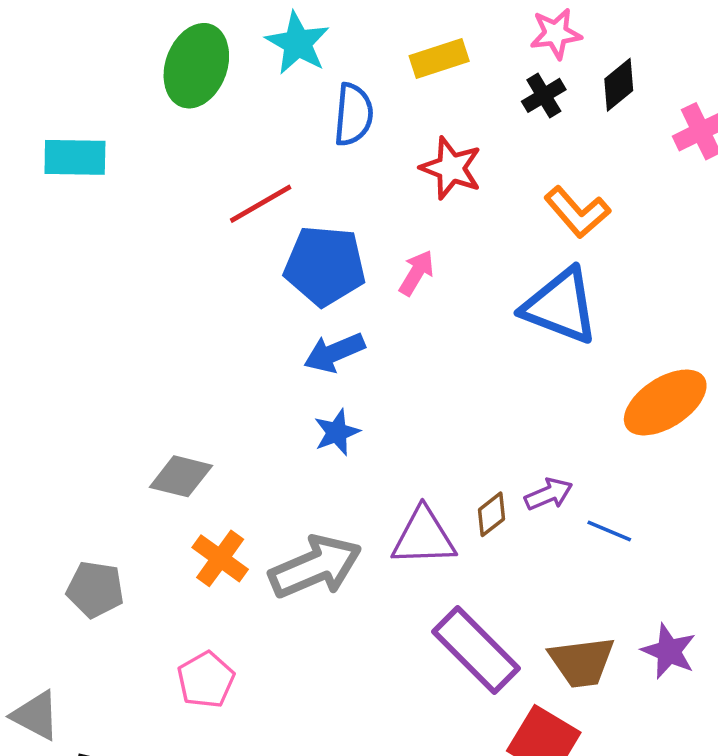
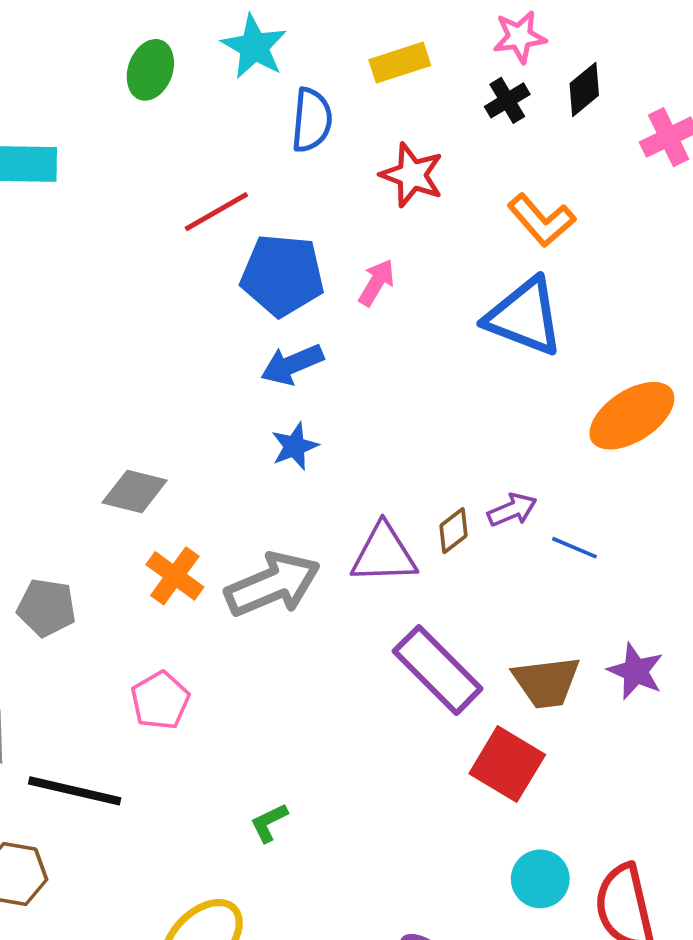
green ellipse: (196, 66) -> (150, 70), size x0.7

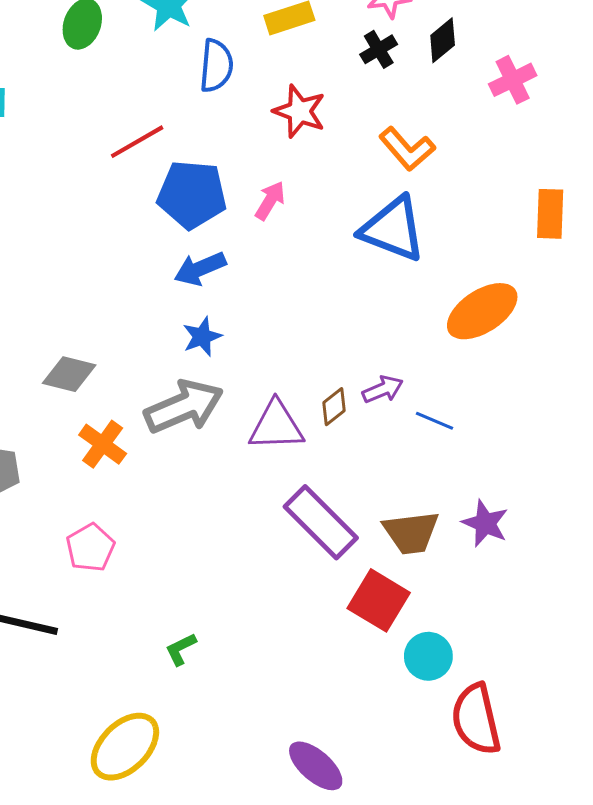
gray arrow: (273, 584) -> (184, 407), moved
cyan circle: (540, 879) -> (428, 656), moved

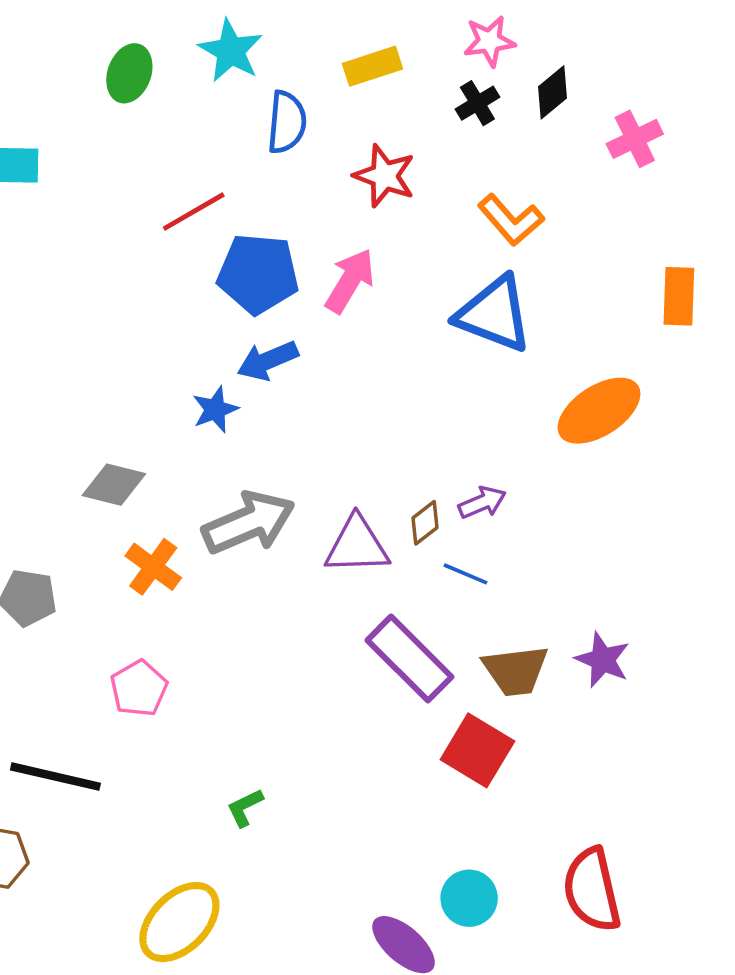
pink arrow: (270, 201) -> (350, 281), size x1.4
blue star: (202, 337) -> (215, 409), moved
blue line: (434, 421) -> (466, 574), moved
cyan circle: (428, 656) -> (469, 898), moved

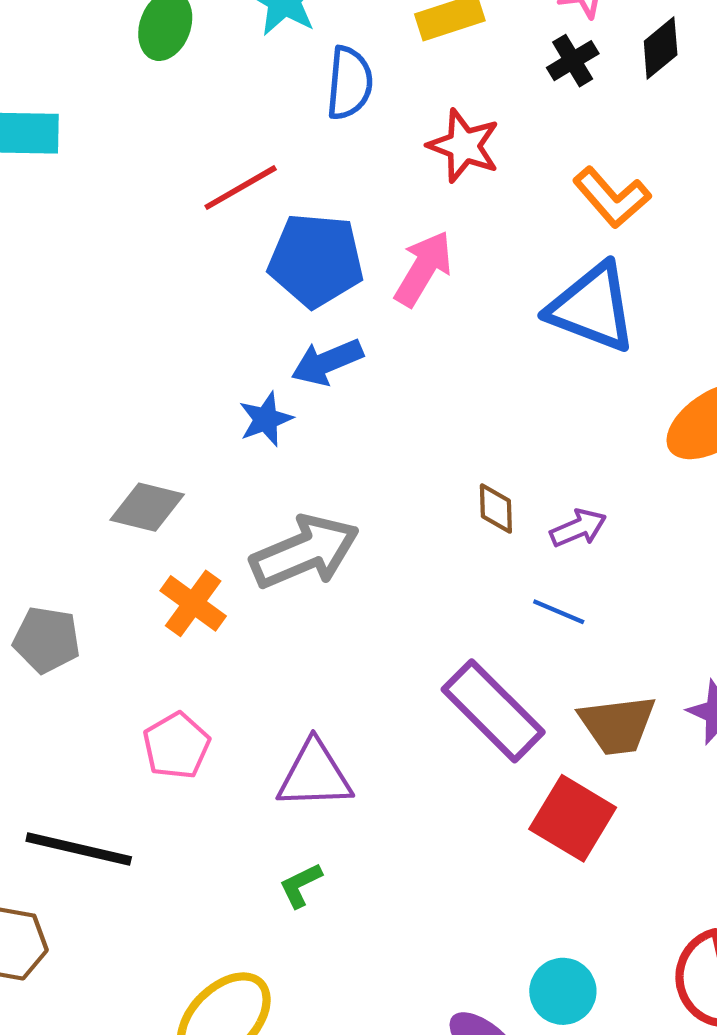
brown diamond: (425, 523) -> (496, 509), moved, turned -54
purple triangle: (357, 545) -> (315, 775), moved

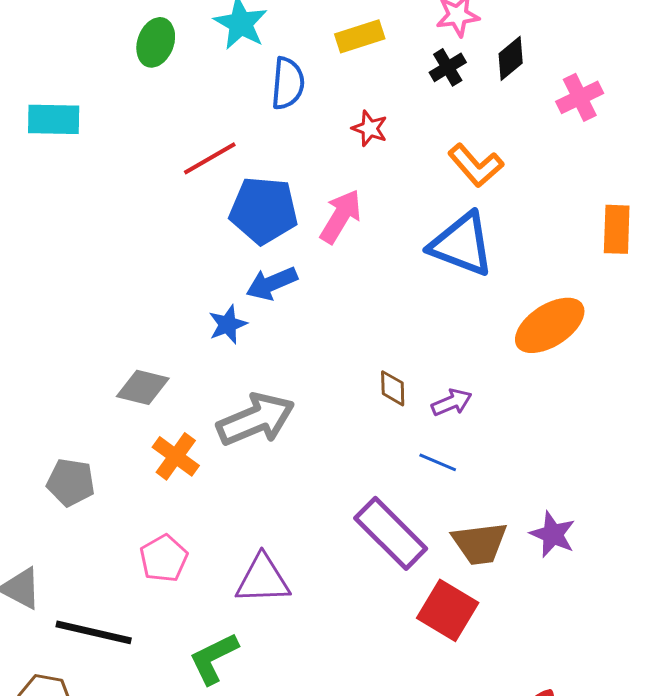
red star: (464, 146) -> (370, 128), size x0.7
green L-shape: (301, 885) -> (214, 658), moved, size x1.6

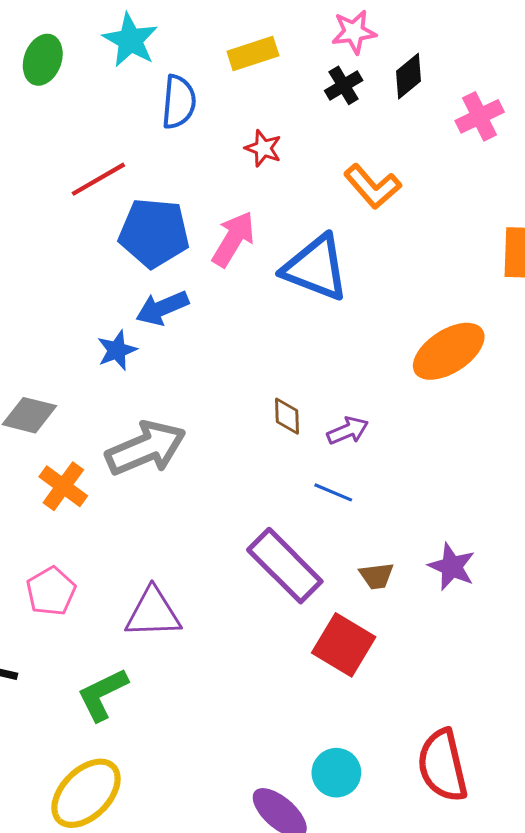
blue triangle: (462, 244) -> (316, 268), moved
brown trapezoid: (480, 543) -> (377, 576), size x0.6

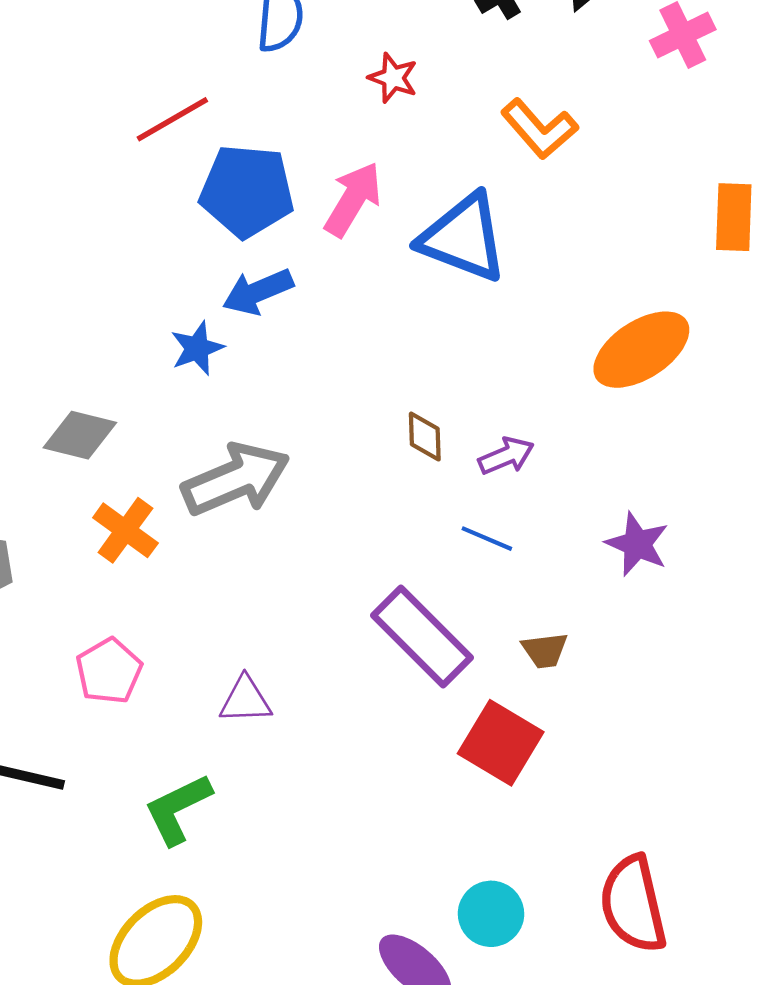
purple star: (452, 567) -> (637, 544), moved
purple triangle: (153, 613) -> (245, 700), size x0.7

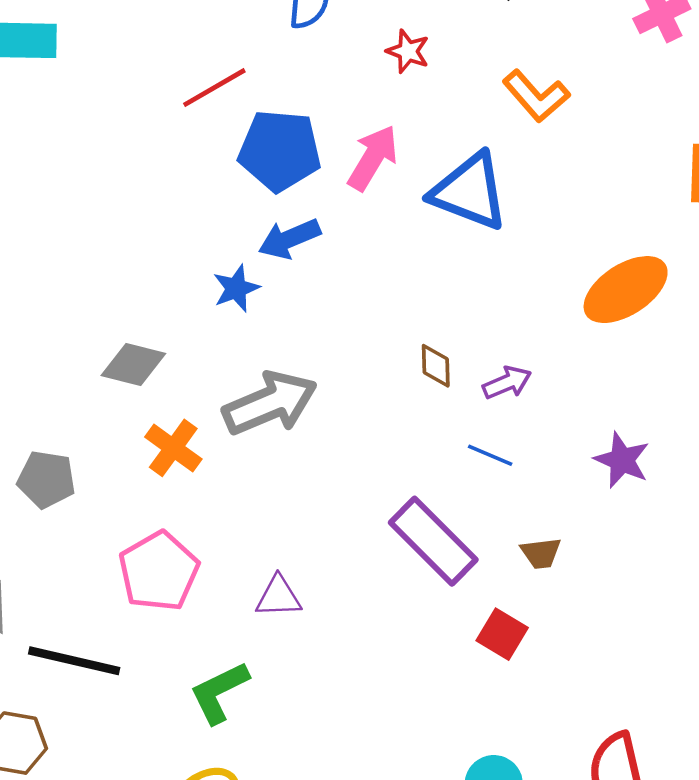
pink pentagon: (109, 671) -> (159, 571), size x1.4
red square: (501, 743) -> (502, 634), size x0.7

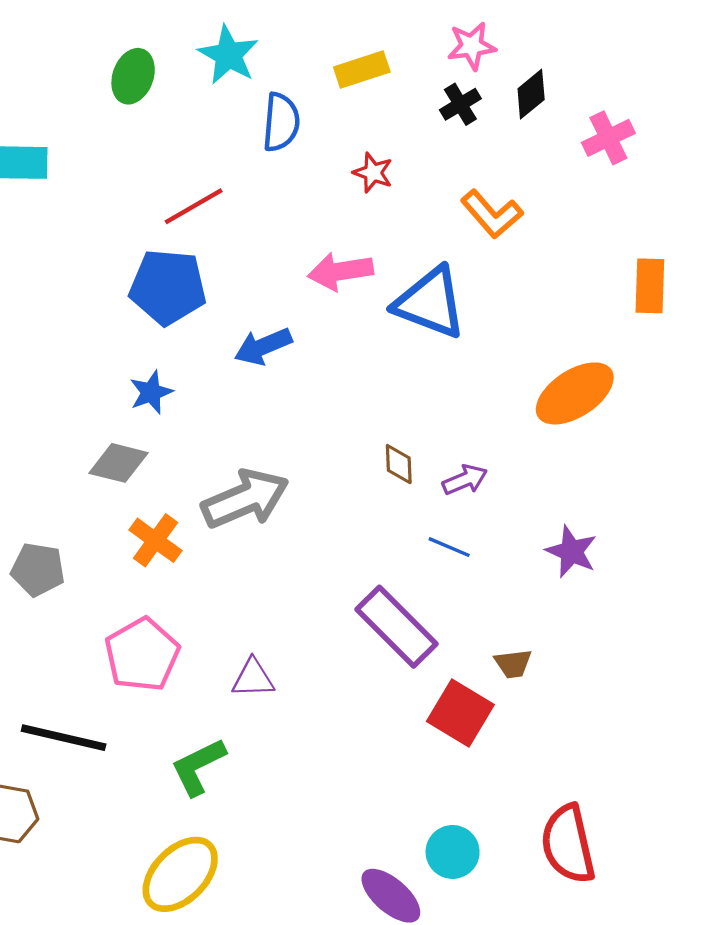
blue pentagon: (280, 150) -> (168, 287), moved
pink arrow: (373, 158) -> (340, 271), turned -130
blue star: (236, 288) -> (151, 392), moved
brown trapezoid: (541, 553) -> (513, 664), moved
red square: (502, 634) -> (460, 713), size x1.4

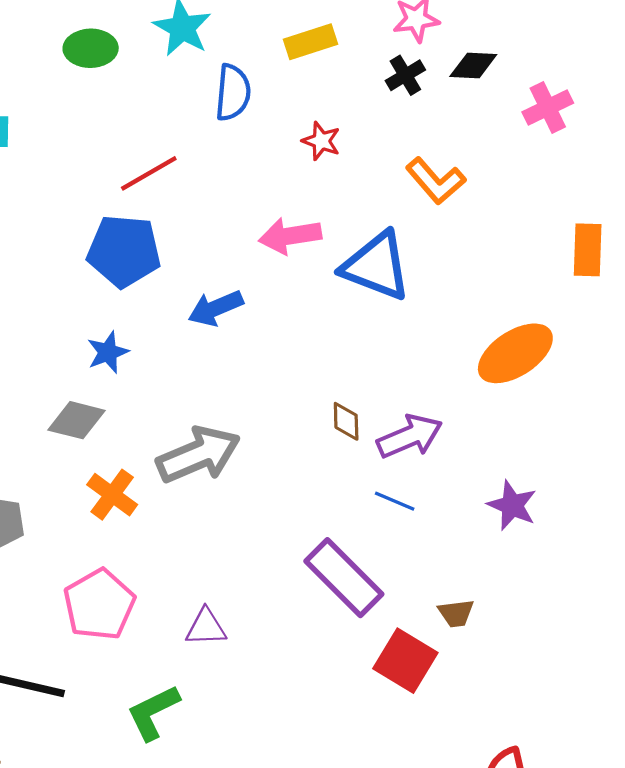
green ellipse: (133, 76) -> (91, 48), turned 69
black diamond: (531, 94) -> (473, 66), turned 42
purple arrow: (465, 480) -> (410, 436), size x1.5

